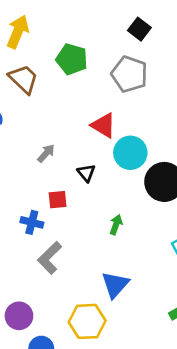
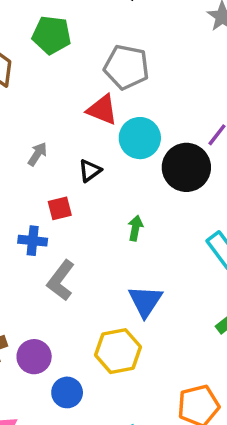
gray pentagon: (129, 74) -> (127, 67), moved
black triangle: (86, 173) -> (90, 171), turned 42

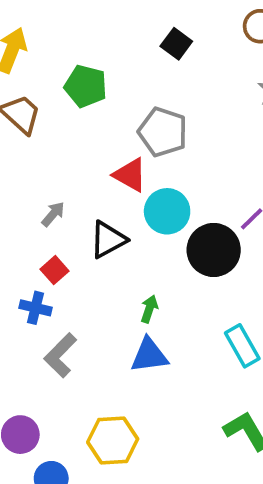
black triangle: (90, 171) -> (108, 240), size x1.5
red square: (60, 208) -> (55, 270), moved, turned -35
blue triangle: (145, 301) -> (149, 355), moved, turned 42

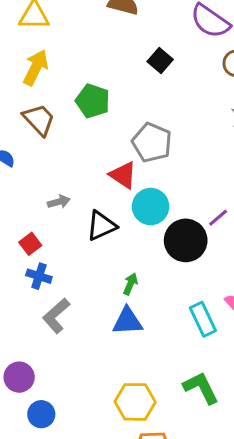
black square: (176, 44) -> (160, 61), moved
gray arrow: (53, 214) -> (59, 202), turned 30
red square: (55, 270) -> (30, 244), moved
yellow hexagon: (113, 441) -> (135, 402), moved

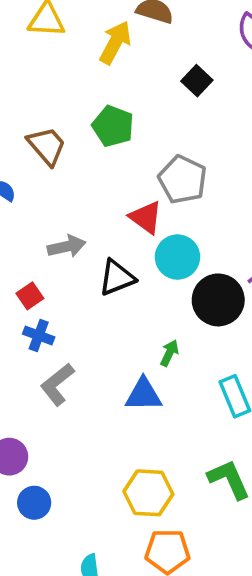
yellow arrow: (36, 68) -> (115, 43), moved
gray arrow: (59, 202) -> (67, 246), size x1.4
green arrow: (130, 284) -> (169, 353), moved

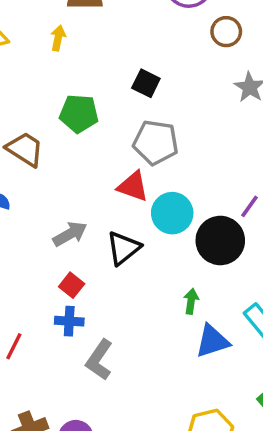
yellow arrow: (115, 43) -> (58, 38), size x0.6
black square: (197, 81) -> (146, 83), moved
red square: (30, 296) -> (72, 285), moved
blue triangle: (143, 395) -> (212, 341), moved

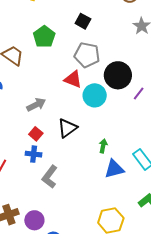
green pentagon: (79, 114) -> (44, 37), turned 30
black circle: (220, 240) -> (118, 75), moved
black triangle: (123, 248) -> (67, 128), moved

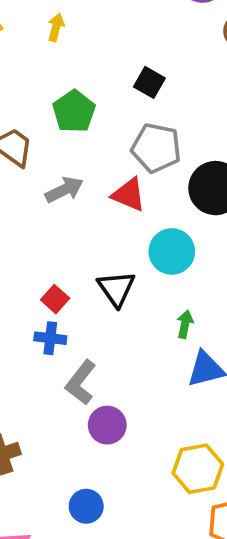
cyan circle: (95, 95) -> (172, 251), moved
gray arrow: (36, 105) -> (64, 190), moved
black triangle: (67, 128) -> (116, 289), turned -30
purple circle: (34, 220) -> (107, 425), moved

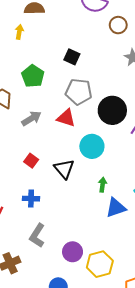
red square: (55, 299) -> (31, 161), moved
gray L-shape: (81, 382) -> (37, 236), moved
purple circle: (107, 425) -> (73, 252), moved
yellow hexagon: (198, 469) -> (100, 264), moved

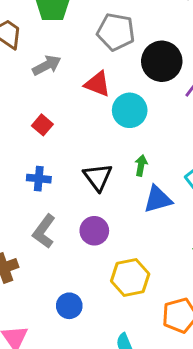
red triangle: (66, 118) -> (97, 84), moved
black triangle: (64, 169) -> (98, 177), moved
purple circle: (73, 252) -> (94, 231), moved

